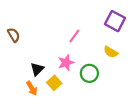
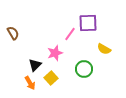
purple square: (115, 21) -> (88, 23), moved, turned -30
pink star: (66, 63) -> (55, 53), moved

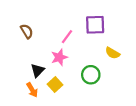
brown semicircle: (13, 33) -> (27, 31), moved
pink line: (70, 34) -> (67, 37), moved

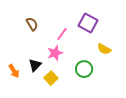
purple square: (95, 25) -> (88, 23), turned 30
brown semicircle: (27, 31) -> (32, 24), moved
orange arrow: (32, 90) -> (14, 71), moved

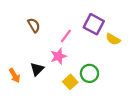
yellow semicircle: (104, 49) -> (113, 39), moved
yellow square: (51, 78) -> (70, 82), moved

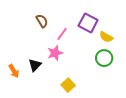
brown semicircle: (34, 25) -> (42, 21), moved
green circle: (89, 73) -> (104, 58), moved
yellow square: (70, 82) -> (68, 85), moved

